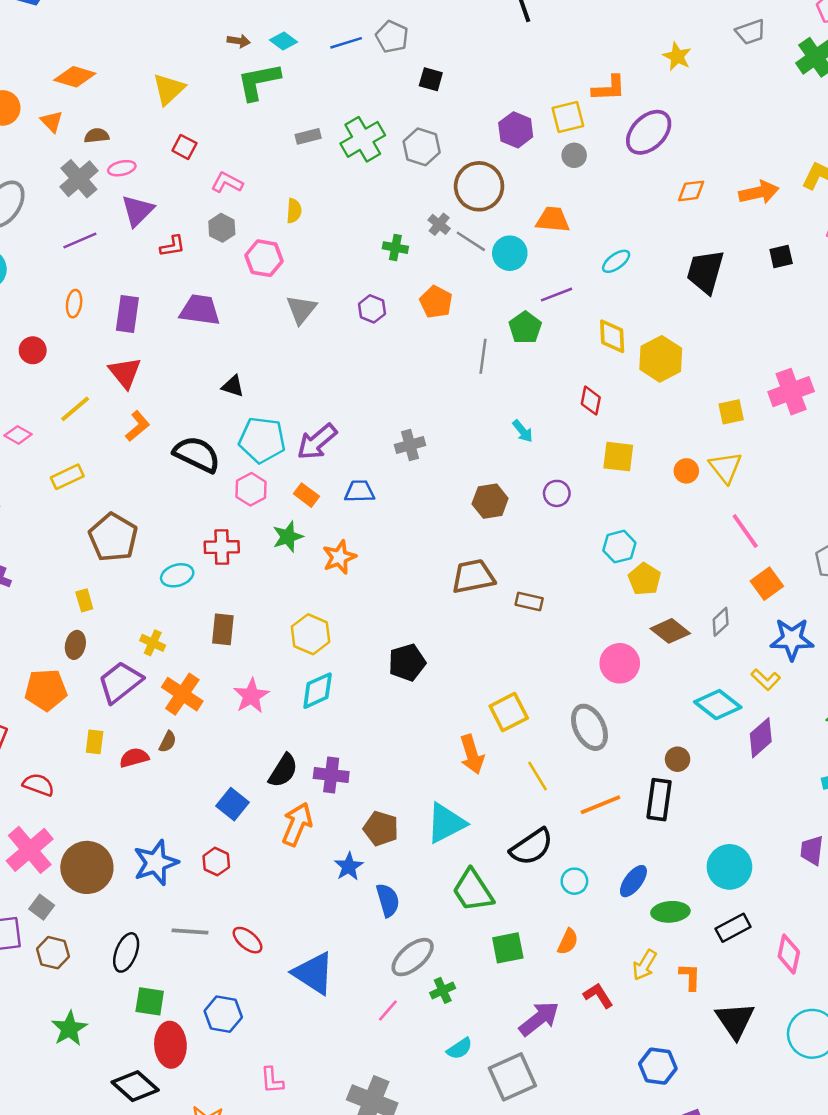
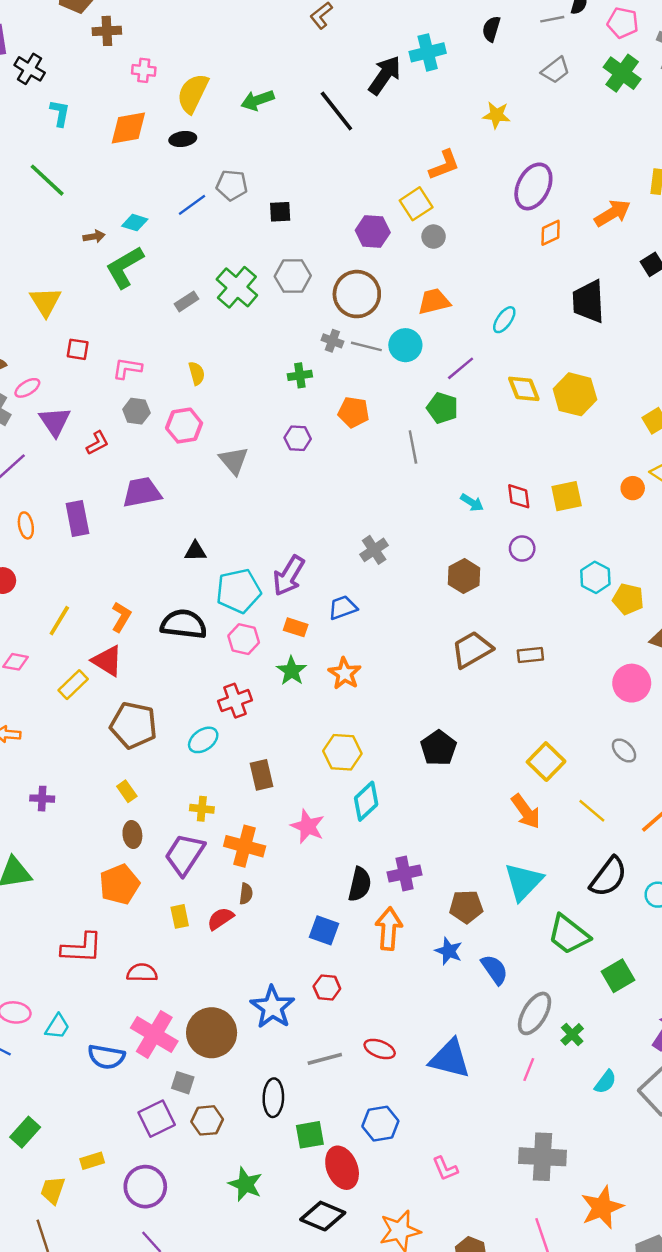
purple ellipse: (649, 132) -> (533, 186), moved
red triangle: (125, 373) -> (107, 661), moved
red diamond: (591, 401) -> (519, 496), moved
gray ellipse: (589, 727) -> (624, 750), size x0.6

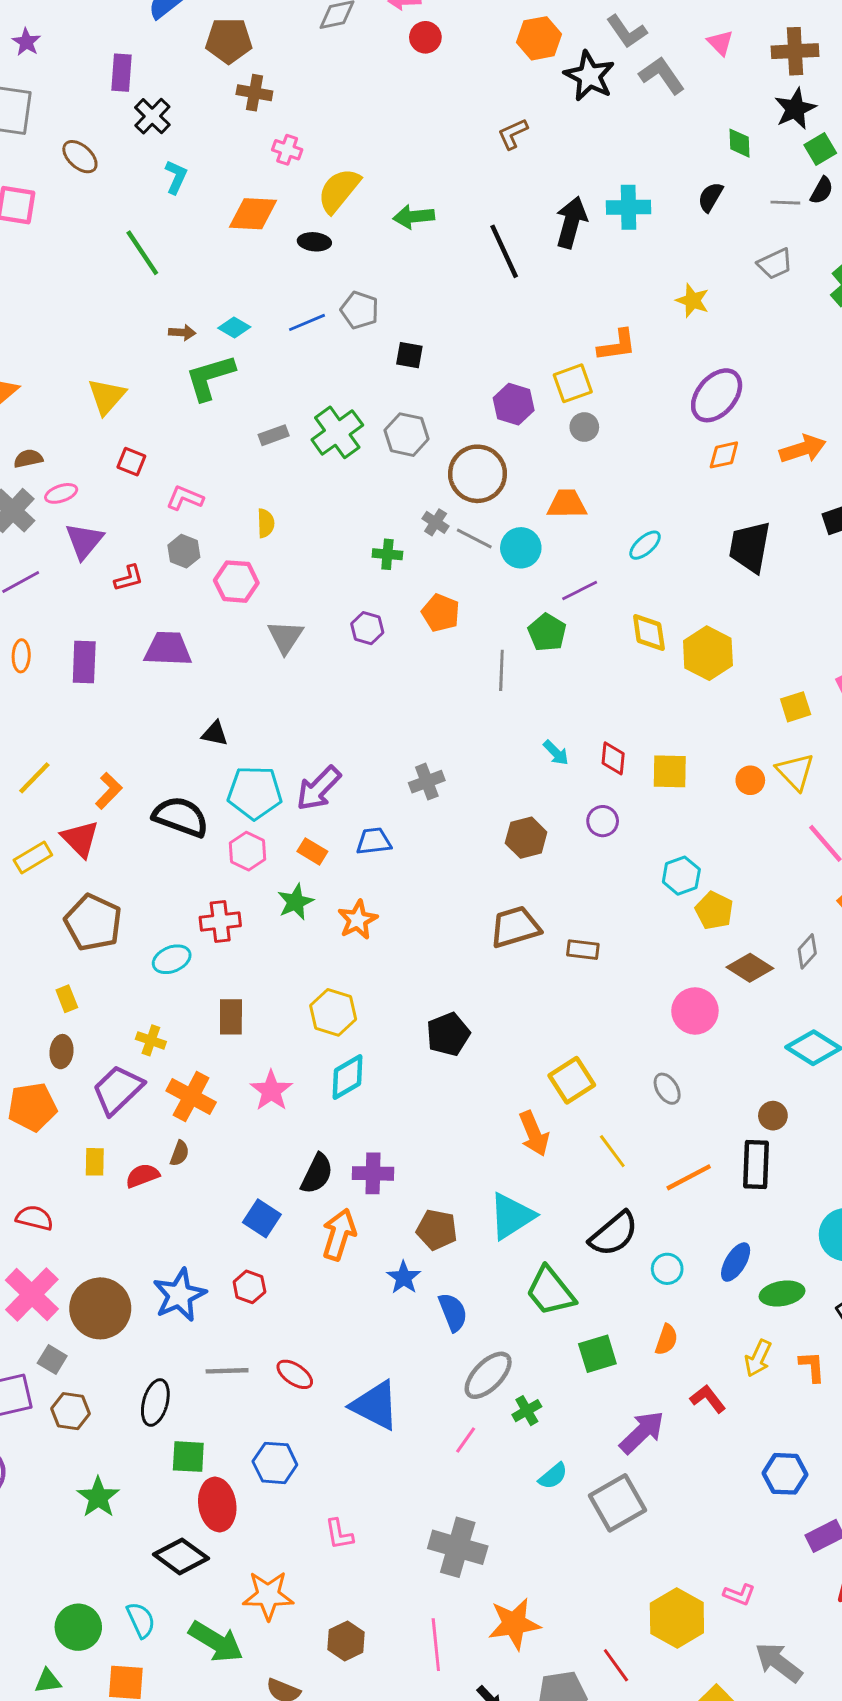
black arrow: (385, 75) -> (571, 222), turned -33

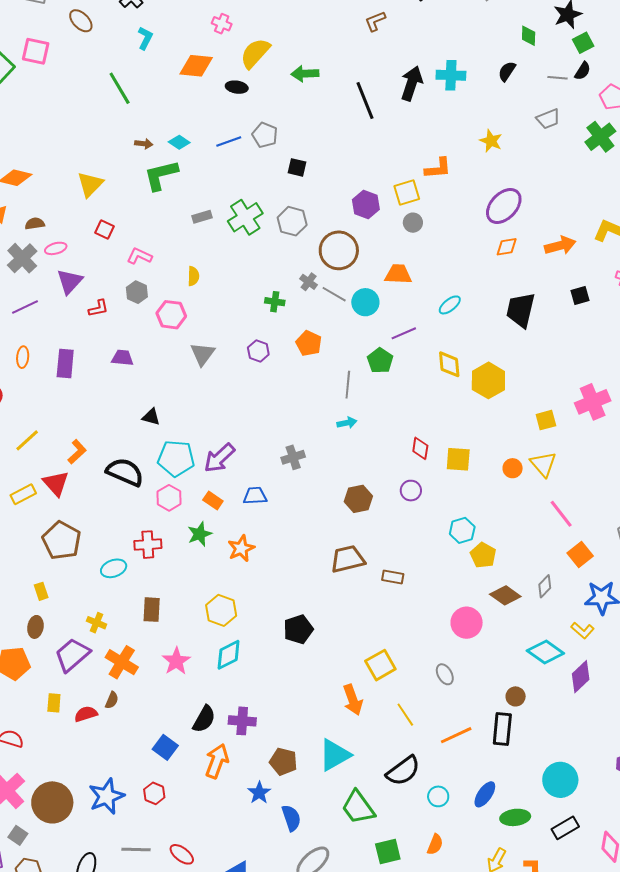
purple trapezoid: (168, 649) -> (122, 358), size x0.7
cyan arrow: (556, 753) -> (347, 423), moved, turned -60

